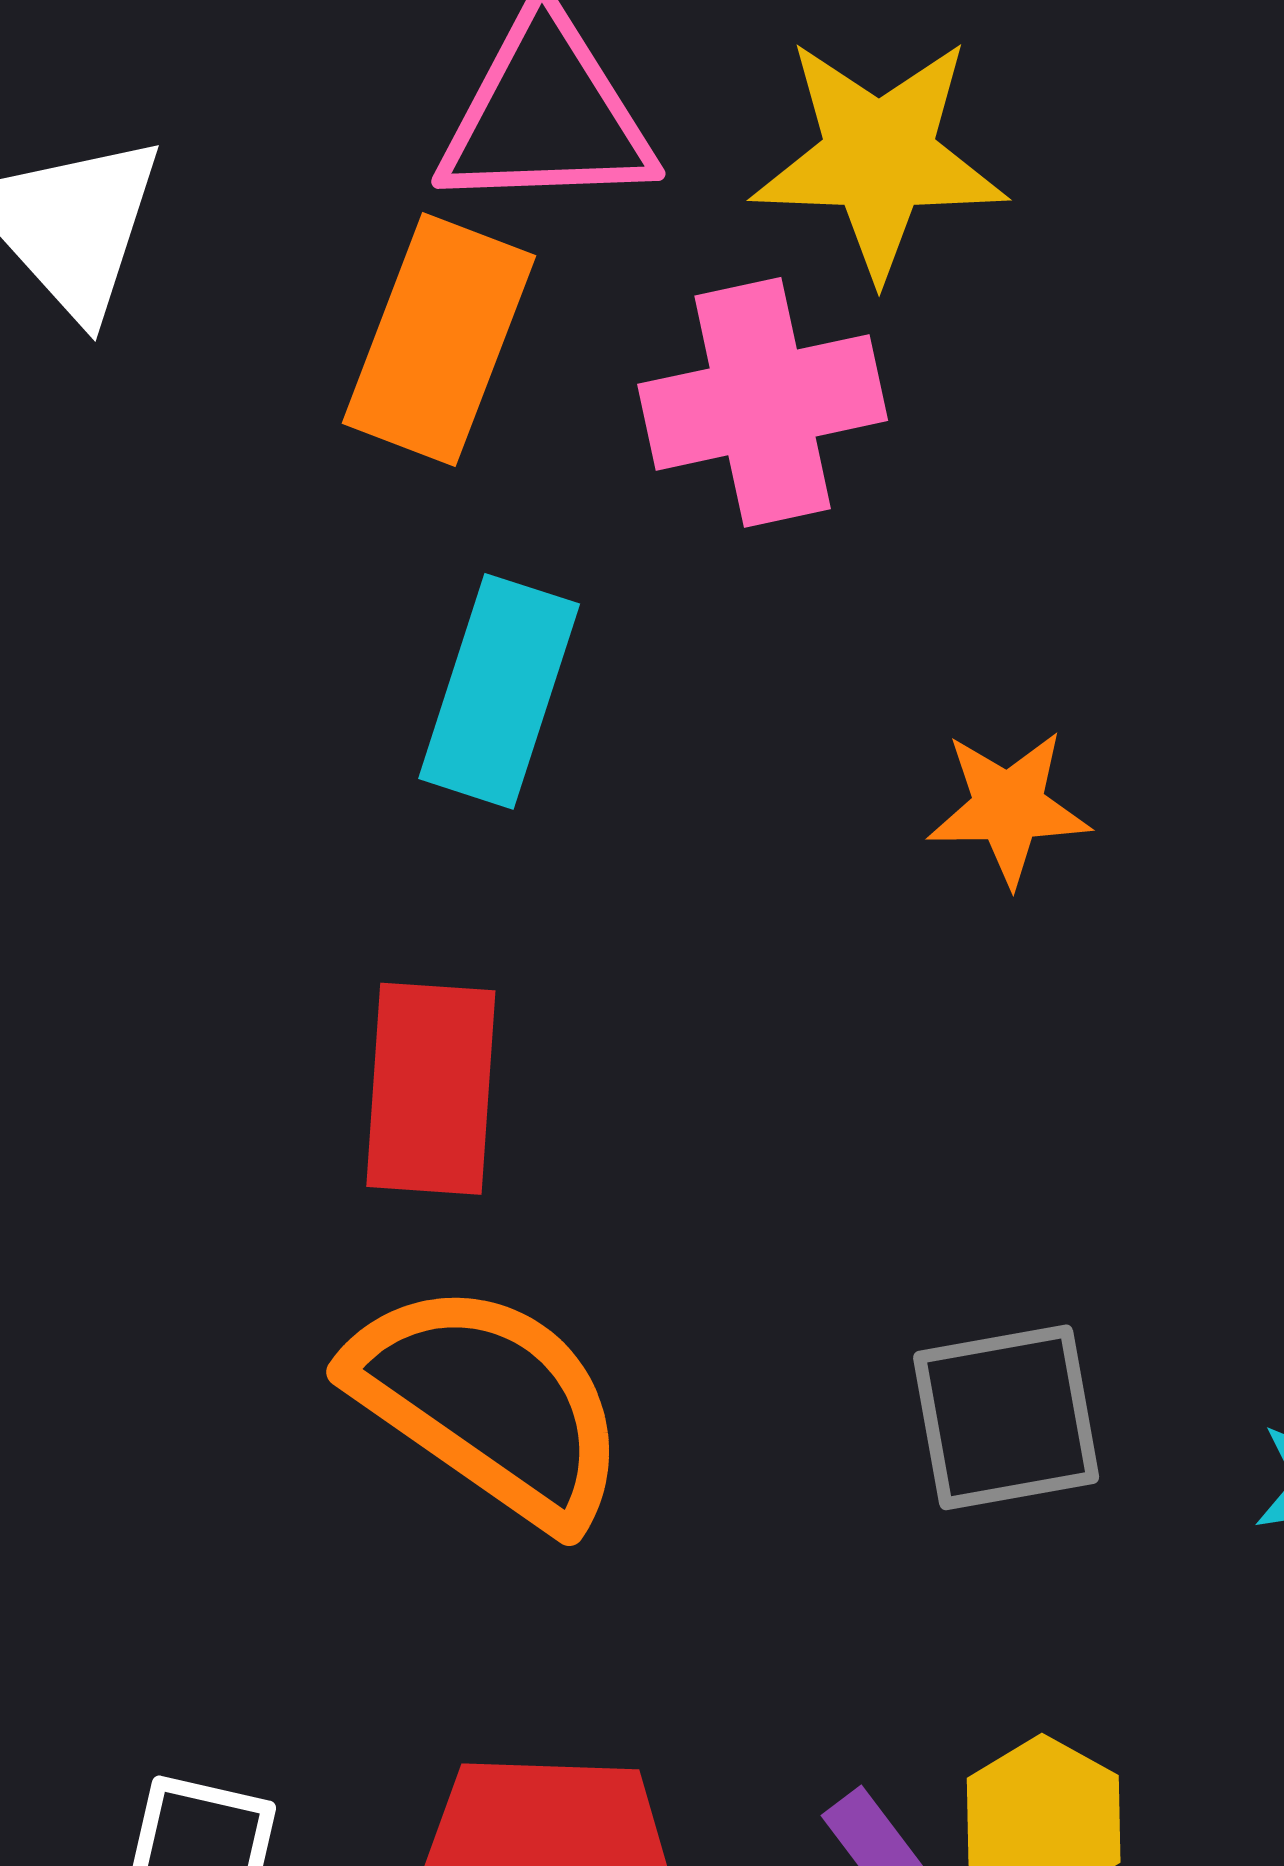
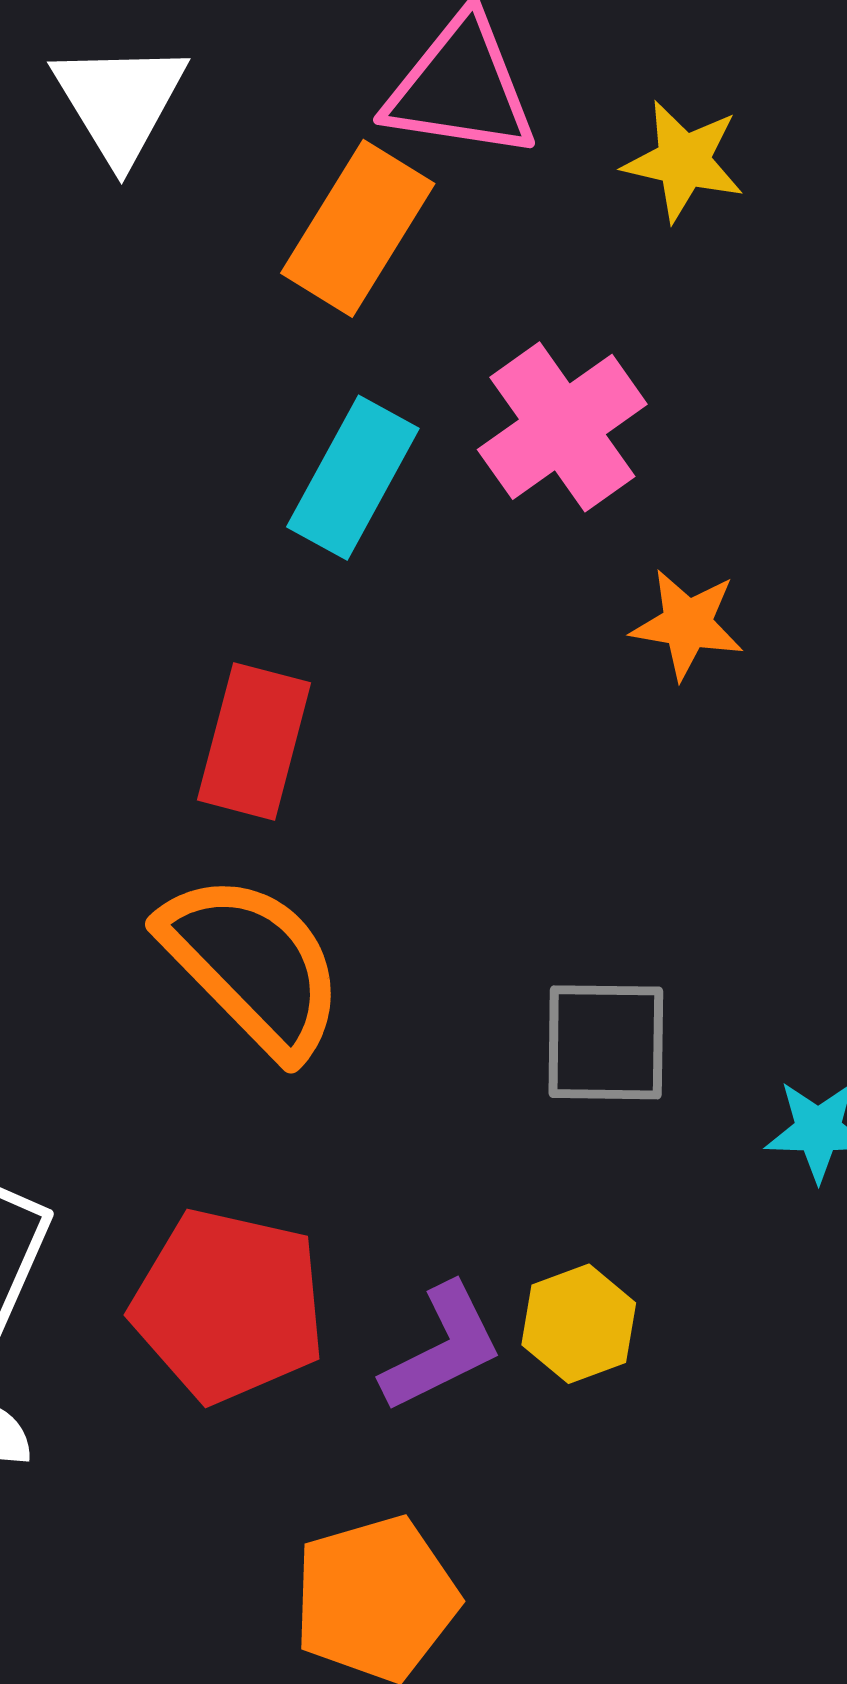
yellow star: (879, 157) -> (684, 161), size x0.7
pink cross: (763, 402) -> (562, 427), moved, turned -34

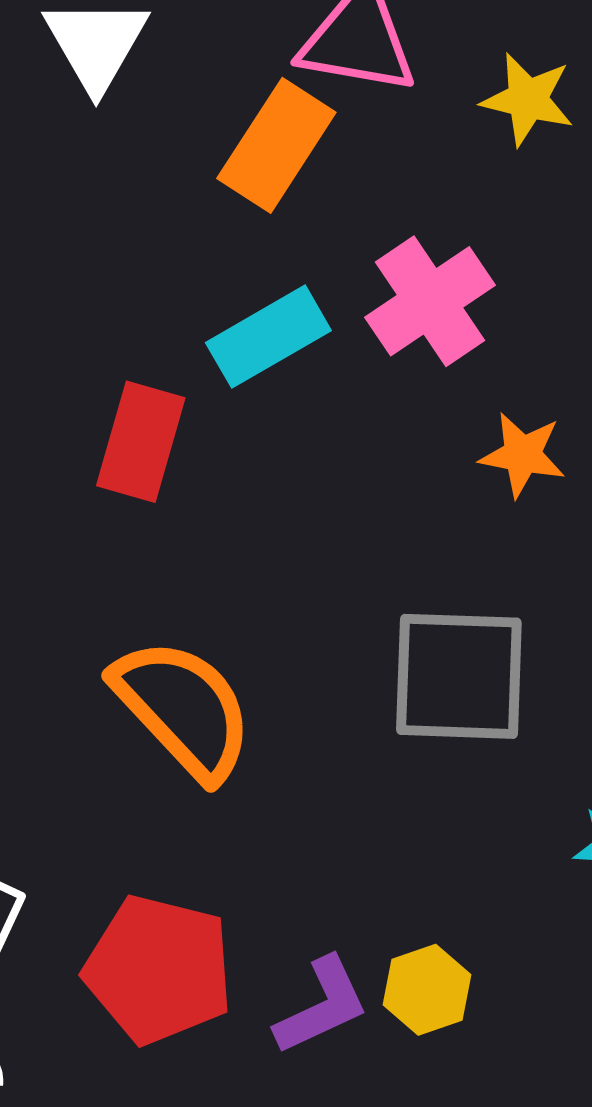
cyan rectangle: (353, 478) -> (268, 337), turned 30
red rectangle: (254, 741) -> (141, 442), moved
gray square: (606, 1042) -> (459, 676), moved, size x1.4

